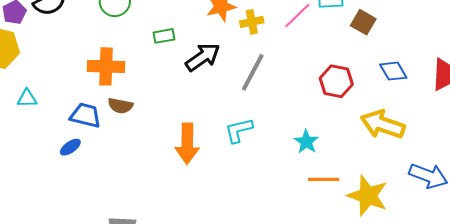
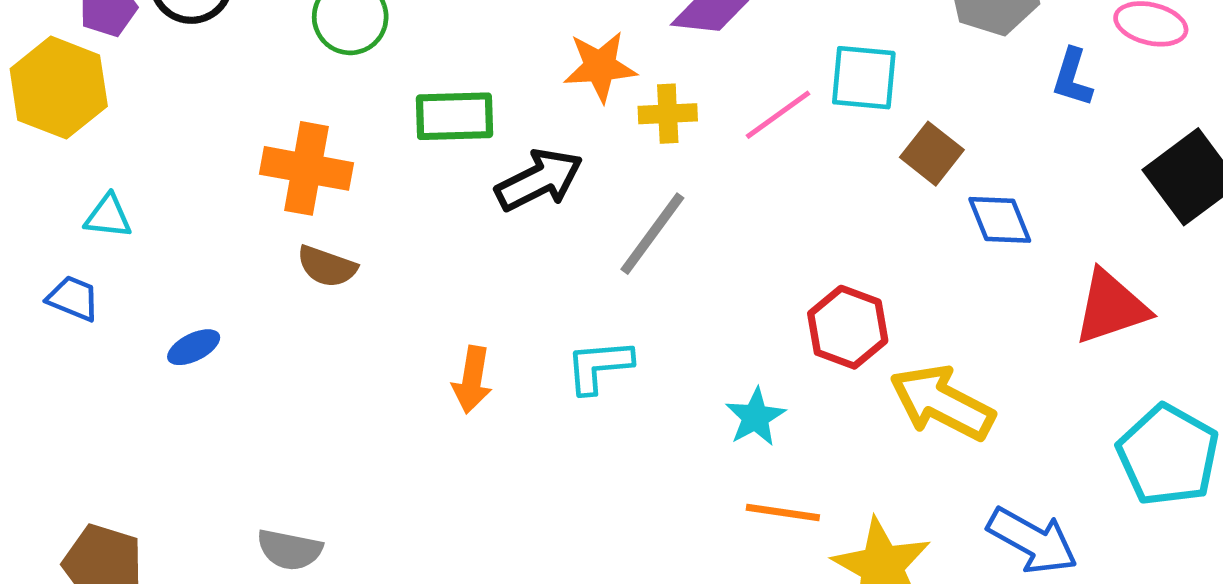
green rectangle: (164, 36) -> (454, 116), size x1.5
blue diamond: (393, 71) -> (1000, 220), moved
red hexagon: (336, 81) -> (848, 327), moved
blue trapezoid: (85, 115) -> (73, 298), moved, size x0.7
orange arrow: (187, 144) -> (472, 380), size x0.7

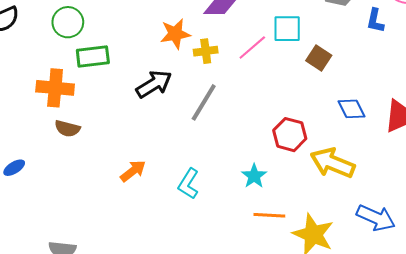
green rectangle: (454, 116) -> (93, 56), moved
blue diamond: (1000, 220) -> (352, 109), moved
cyan L-shape: (599, 366) -> (188, 184), moved, turned -48
orange arrow: (472, 380) -> (133, 171), turned -132

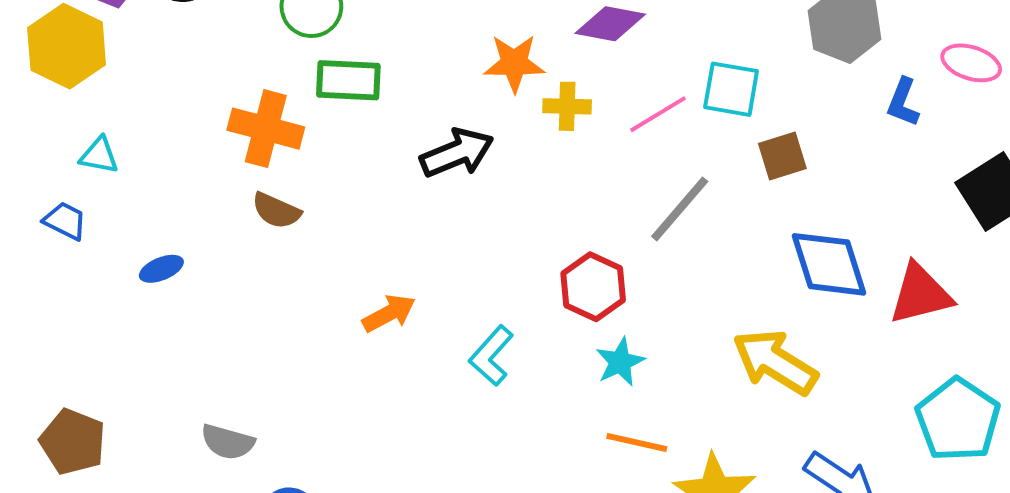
brown square: (319, 58) -> (782, 156), turned 30
gray line: (204, 102) -> (680, 209), moved
blue diamond: (352, 109) -> (829, 264), size x1.5
red hexagon: (290, 135) -> (593, 287), moved

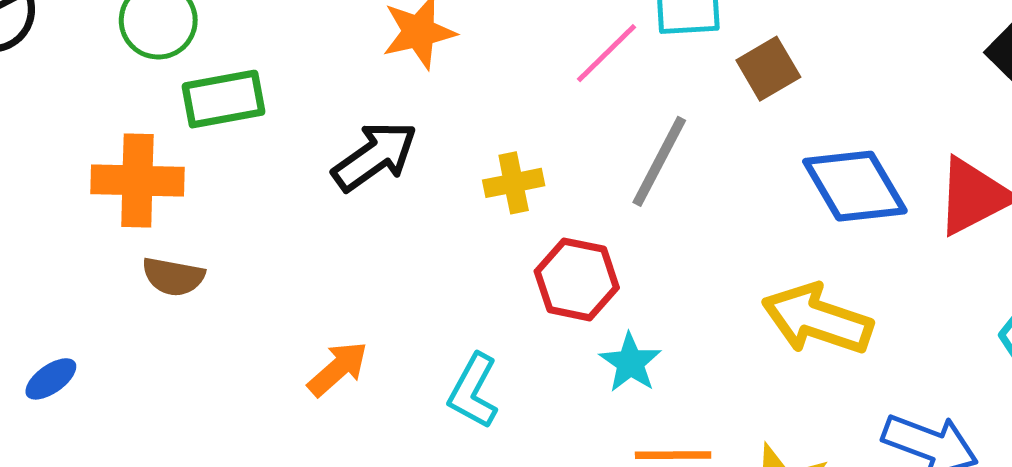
yellow cross: (567, 106) -> (514, 183), moved

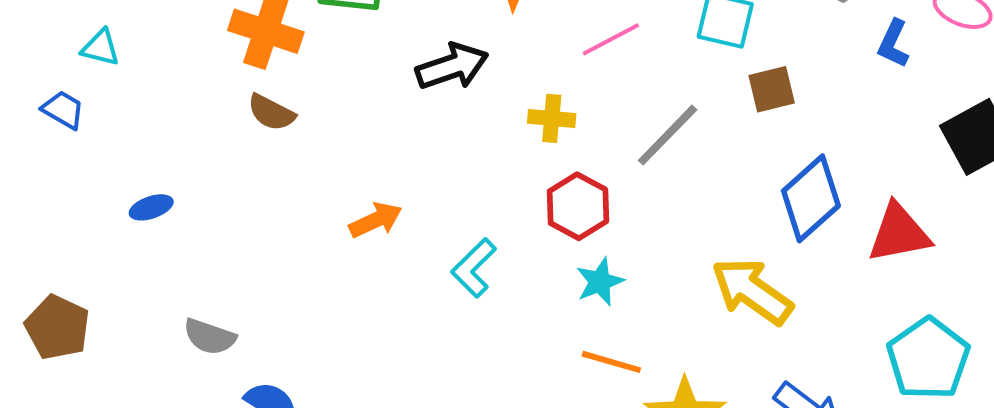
pink line: (606, 53) -> (611, 39), moved
blue diamond: (855, 186) -> (811, 198), turned 62
blue ellipse: (51, 379) -> (151, 207), moved

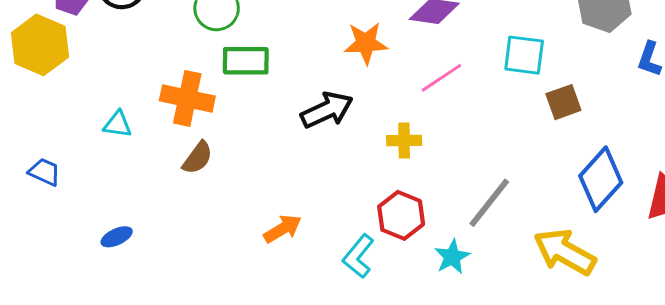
cyan triangle: (101, 48) -> (118, 124), moved
brown semicircle: (271, 112) -> (198, 158), turned -75
gray line: (668, 135) -> (489, 203), moved
red hexagon: (578, 206) -> (401, 215), moved

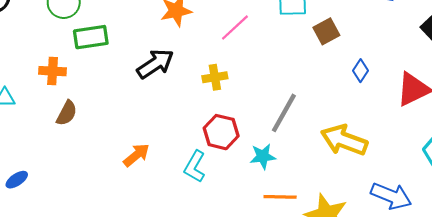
orange cross: (187, 98) -> (53, 71), size x0.7
blue diamond: (601, 179) -> (361, 71), moved, size x0.5
cyan star: (452, 257) -> (263, 156), turned 30

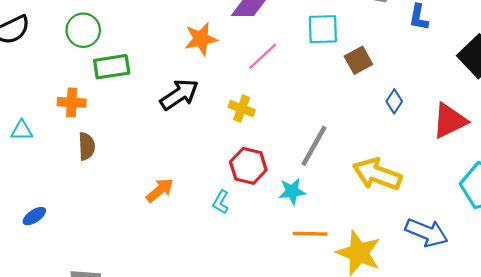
yellow cross: (215, 77) -> (242, 109), turned 30
brown semicircle: (67, 113) -> (87, 146), turned -30
cyan L-shape: (195, 167) -> (221, 202), size x0.7

